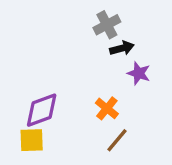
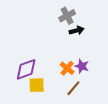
purple star: (139, 73) -> (82, 66), moved
yellow square: (32, 140) -> (37, 85), moved

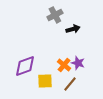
gray cross: (67, 16) -> (55, 15), moved
yellow square: (37, 85) -> (45, 81), moved

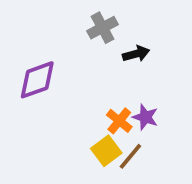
purple diamond: (25, 66) -> (37, 80), moved
yellow square: (45, 81) -> (106, 151), moved, turned -35

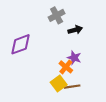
purple star: (145, 117) -> (74, 58), moved
brown line: (130, 156) -> (72, 87), turned 42

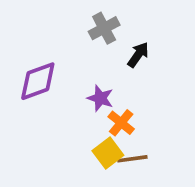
black arrow: (75, 30) -> (138, 55), turned -40
purple star: (74, 58) -> (100, 98), moved

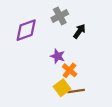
purple diamond: (38, 81) -> (26, 30), moved

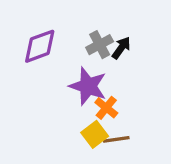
gray cross: (60, 16) -> (100, 45), moved
purple star: (58, 56) -> (88, 86), size x1.6

